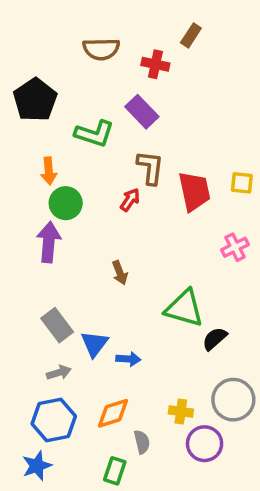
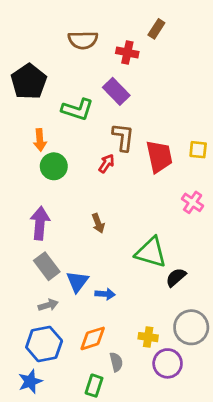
purple arrow: (49, 242) -> (40, 223), moved
pink cross: (235, 247) -> (193, 202), turned -30

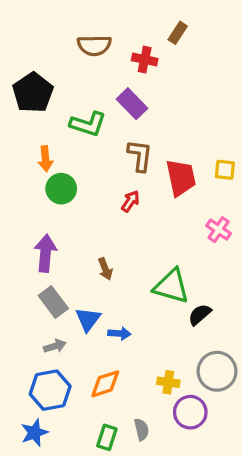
red arrow: (106, 164) -> (130, 201), moved
brown arrow: (98, 223) -> (105, 269), moved
gray semicircle: (116, 362) -> (141, 429), moved

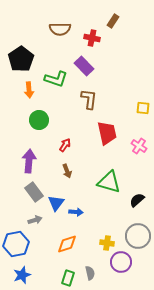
orange arrow: (45, 159) -> (29, 90), moved
red trapezoid: (181, 178) -> (107, 133), moved
red arrow: (130, 201) -> (65, 145), moved
black semicircle: (200, 315) -> (137, 200), moved
blue hexagon: (50, 390) -> (16, 244), moved

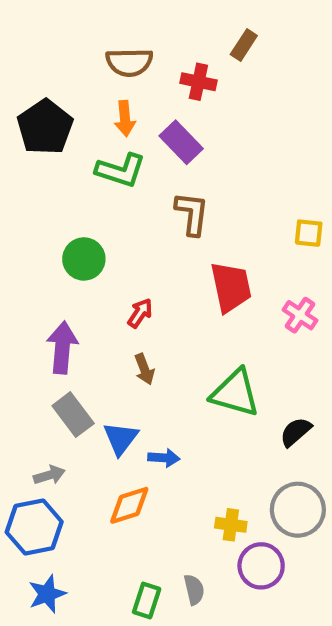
orange arrow: (29, 90) -> (125, 118), moved
gray arrow: (35, 220) -> (49, 475), moved
orange diamond: (67, 244) -> (129, 505), moved

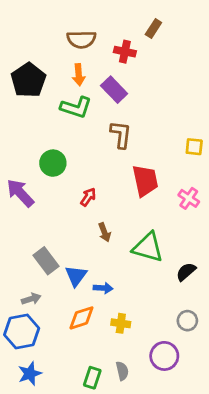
purple arrow: (62, 348) -> (20, 193), moved, turned -48
brown arrow: (144, 369) -> (104, 232), moved
gray circle: (298, 510) -> (187, 321), size x0.6
yellow cross: (231, 525) -> (121, 323), moved

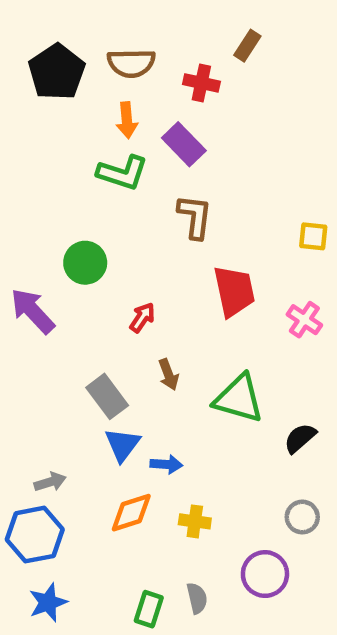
black pentagon: (28, 80) -> (57, 72), moved
gray rectangle: (46, 261) -> (107, 396), moved

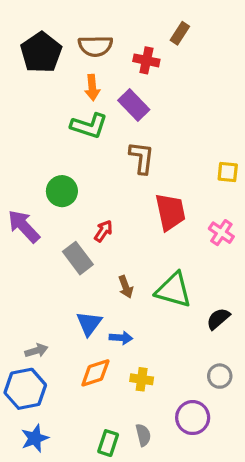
brown arrow: (168, 375) -> (126, 287), moved
gray rectangle: (107, 396) -> (78, 258), moved

